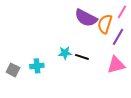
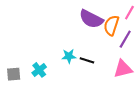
cyan cross: (37, 66) -> (39, 70), turned -32
gray square: (13, 70) -> (14, 74), turned -32

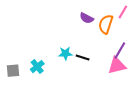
purple semicircle: (91, 19) -> (87, 18), size x0.6
purple line: (125, 39) -> (120, 50), moved

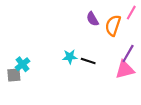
purple semicircle: (87, 18) -> (92, 19), turned 32
cyan cross: (37, 67) -> (23, 64), moved

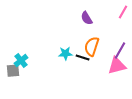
orange semicircle: (113, 25) -> (92, 46), moved

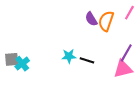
orange semicircle: (92, 46) -> (106, 21), moved
gray square: (13, 71) -> (12, 59), moved

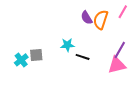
cyan star: (69, 56) -> (67, 45), moved
gray square: (12, 59) -> (36, 55), moved

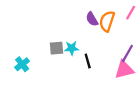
gray square: (36, 55) -> (56, 48), moved
black line: (83, 57) -> (88, 61), turned 56

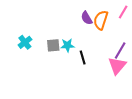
cyan cross: (22, 64) -> (25, 42), moved
pink triangle: (124, 70) -> (117, 66), turned -36

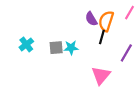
black line: (83, 58) -> (102, 37), moved, turned 32
pink triangle: (117, 66) -> (101, 75), moved

